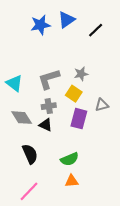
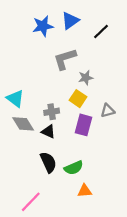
gray L-shape: (49, 79) -> (65, 59), moved
cyan triangle: (14, 83) -> (15, 99), moved
black semicircle: (30, 154) -> (48, 162), moved
orange triangle: (72, 181) -> (85, 191), moved

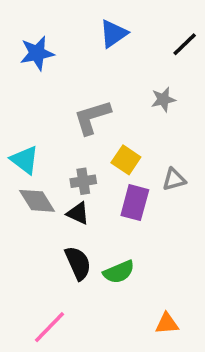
blue star: (43, 26) -> (37, 53), moved
black line: (101, 32) -> (185, 44), moved
gray L-shape: (65, 59) -> (92, 117), moved
gray star: (86, 78) -> (163, 99), moved
orange triangle: (85, 191) -> (167, 324), moved

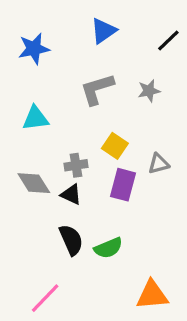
gray L-shape: (92, 117) -> (97, 89), moved
cyan triangle: (25, 160) -> (35, 118), moved, turned -44
orange triangle: (167, 324) -> (152, 295), size x1.5

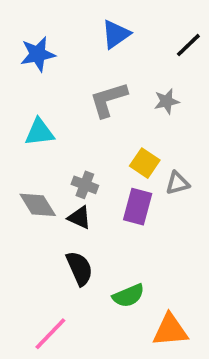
yellow square: (115, 146) -> (145, 163), moved
gray cross: (76, 165) -> (85, 185), turned 30
green semicircle: (108, 248) -> (128, 296), moved

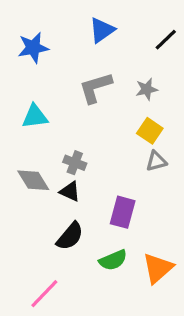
yellow square: (145, 163) -> (150, 131), moved
purple rectangle: (138, 207) -> (123, 212), moved
black semicircle: (79, 268) -> (70, 236), turned 64
orange triangle: (170, 330) -> (158, 268), moved, turned -36

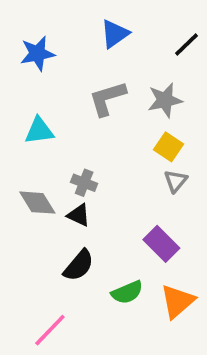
gray star: (147, 89) -> (165, 100), size x1.4
gray triangle: (156, 161) -> (176, 181), turned -35
purple rectangle: (123, 212) -> (161, 244), moved, turned -60

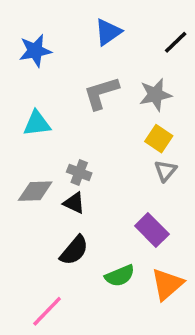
gray diamond: (37, 203) -> (35, 191), turned -60

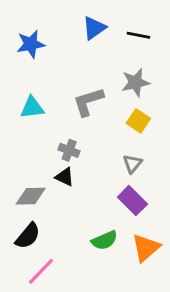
black line: (176, 42) -> (138, 35), moved, turned 55
gray L-shape: (101, 93) -> (88, 102), moved
gray triangle: (165, 171) -> (132, 164), moved
gray diamond: (35, 191) -> (31, 196), moved
black semicircle: (74, 250) -> (28, 236), moved

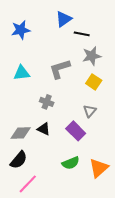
black line: (138, 35) -> (82, 34), moved
black triangle: (65, 177) -> (44, 129), moved
purple rectangle: (132, 201) -> (76, 131), moved

